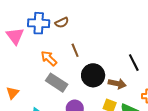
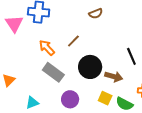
brown semicircle: (62, 23) -> (96, 14), moved
brown line: (75, 50) -> (73, 41), turned 64

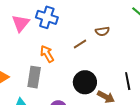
brown line: (73, 41) -> (80, 44), moved
gray rectangle: (53, 72) -> (34, 77), moved, turned 50

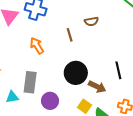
brown line: (80, 44) -> (70, 35), turned -72
gray rectangle: (34, 77) -> (30, 82), moved

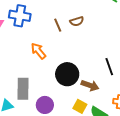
brown line: (70, 35) -> (58, 25), moved
orange arrow: (37, 46) -> (38, 51), moved

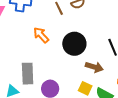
black circle: (67, 74) -> (74, 44), moved

